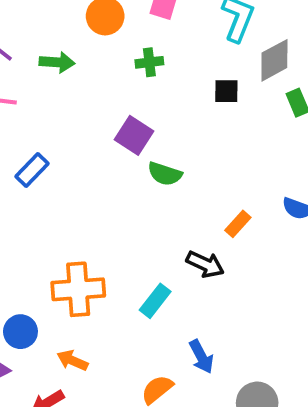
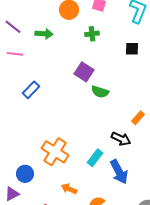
orange cross: (78, 289) -> (55, 152), turned 36
blue arrow: (201, 357) -> (119, 172), moved, size x1.4
orange arrow: (72, 360) -> (69, 189), moved

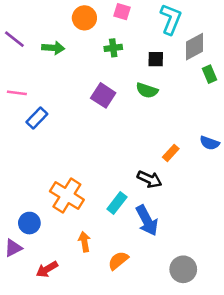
black square: (132, 49) -> (156, 59), moved
pink line: (15, 54) -> (17, 93), moved
green semicircle: (100, 92) -> (147, 90), moved
orange arrow: (69, 189) -> (84, 242), turned 56

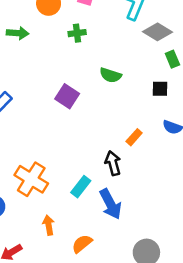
gray diamond: (195, 47) -> (158, 32), turned 60
black square: (156, 59) -> (160, 89), moved
purple square: (103, 95) -> (67, 96), moved
black arrow: (149, 179) -> (113, 163), turned -130

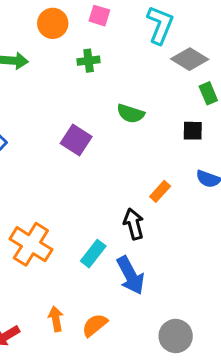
orange arrow: (49, 225) -> (56, 319), moved

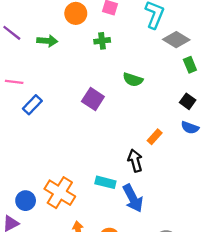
black square: (193, 131) -> (188, 101), moved, turned 35
orange cross: (31, 244) -> (60, 193), moved
cyan rectangle: (93, 254) -> (105, 182), turned 66

